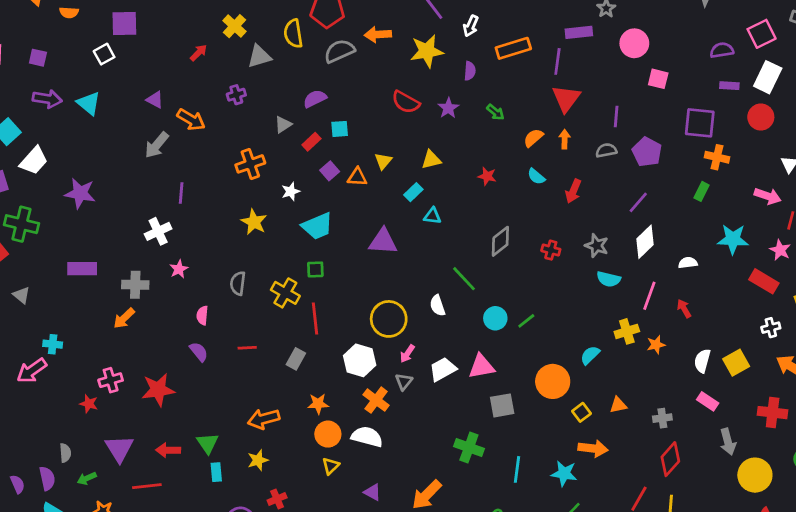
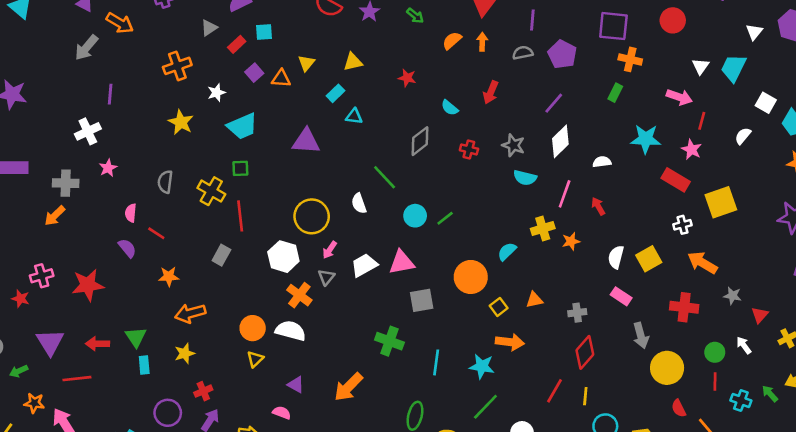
cyan semicircle: (536, 177) -> (450, 108), moved
red line: (247, 348) -> (156, 233), moved, turned 36
orange star: (318, 404) -> (169, 276), moved

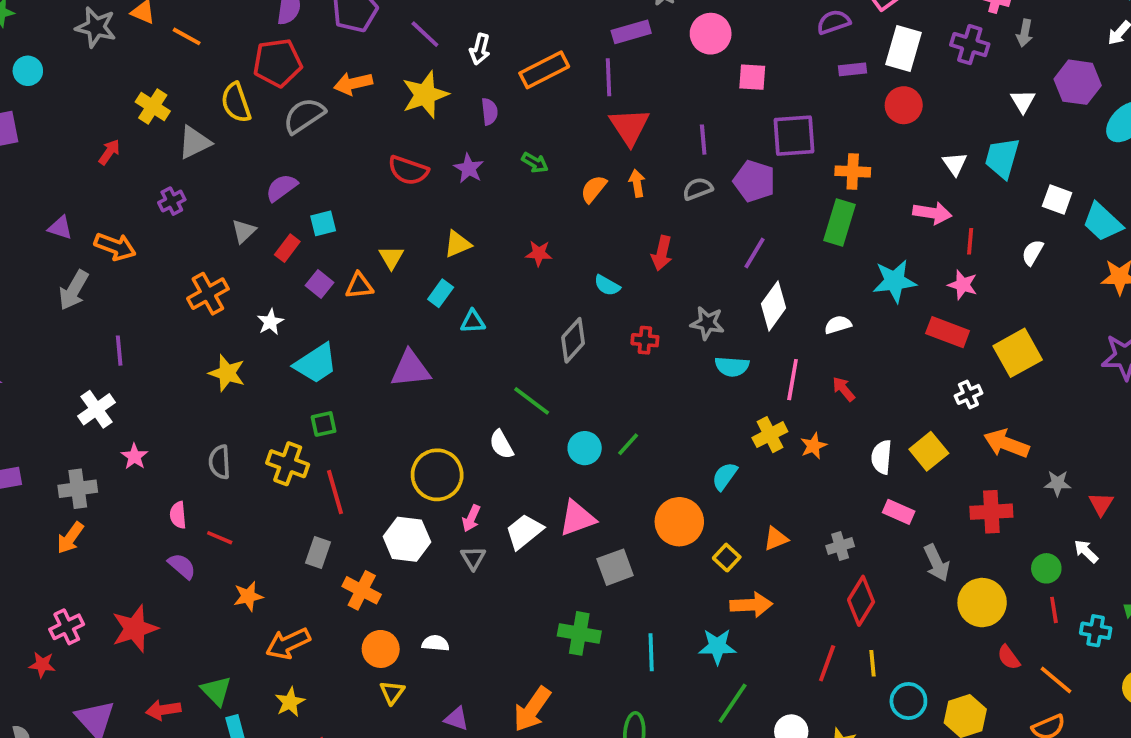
purple square: (613, 26) -> (794, 136), moved
green rectangle: (615, 93) -> (840, 223), size x1.6
orange cross: (299, 295) -> (362, 590), moved
white semicircle: (291, 331) -> (436, 643), size x0.6

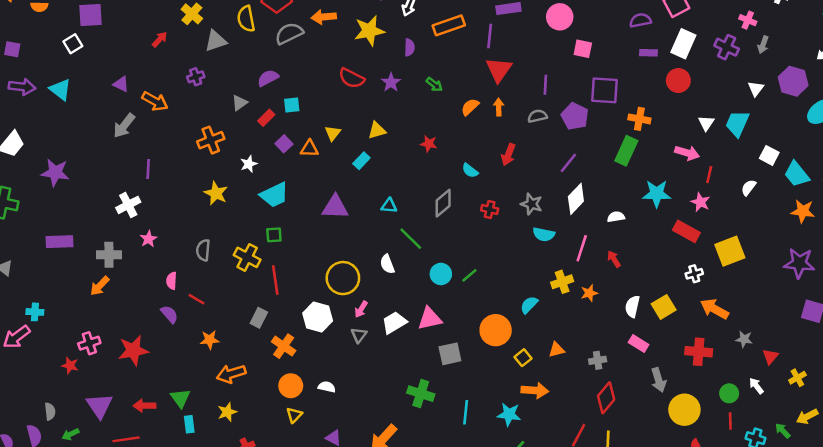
cyan triangle: (473, 322) -> (389, 206), moved

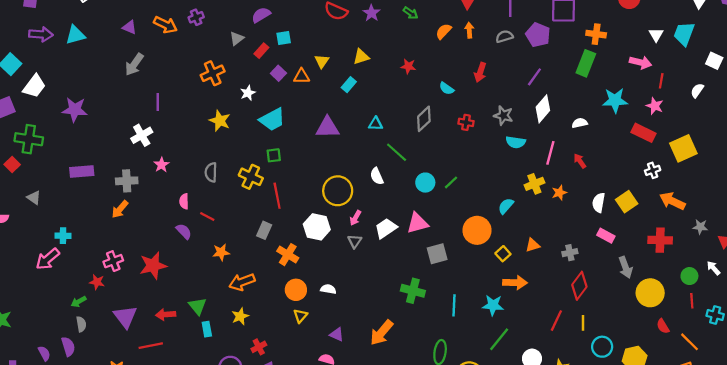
cyan triangle: (60, 90) -> (75, 35), turned -50
orange arrow: (155, 101) -> (165, 25), moved
green arrow: (71, 434) -> (79, 302), moved

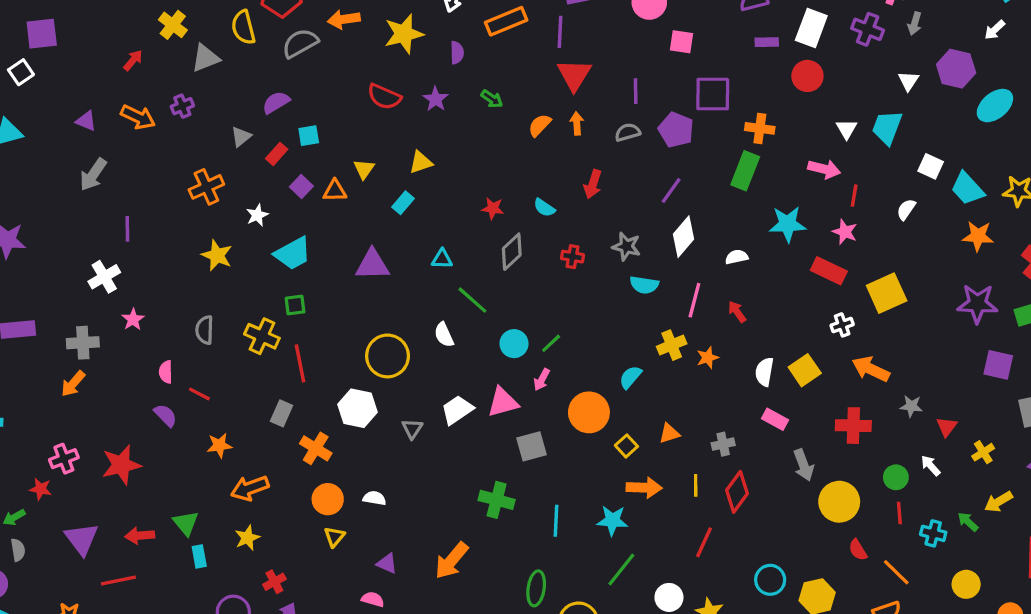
red star: (408, 66) -> (493, 208), moved
pink arrow: (355, 218) -> (542, 380), moved
yellow line: (583, 323) -> (696, 485), moved

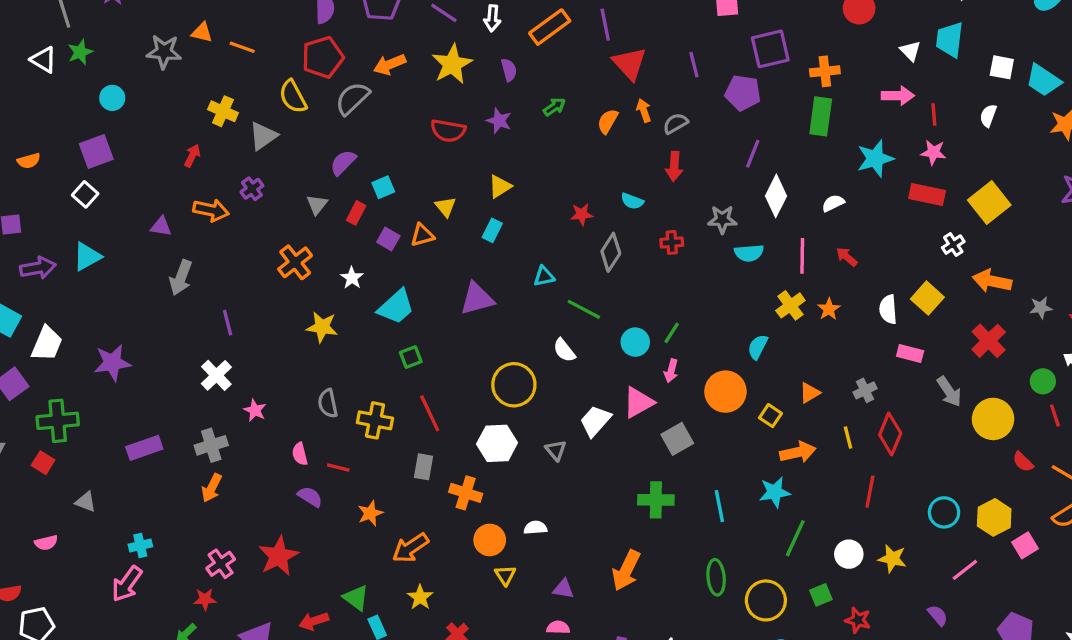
green arrow: (492, 99) -> (554, 107), turned -55
gray semicircle: (628, 132) -> (675, 123), moved
yellow cross: (262, 336) -> (375, 420), moved
red cross: (853, 426) -> (989, 341), turned -32

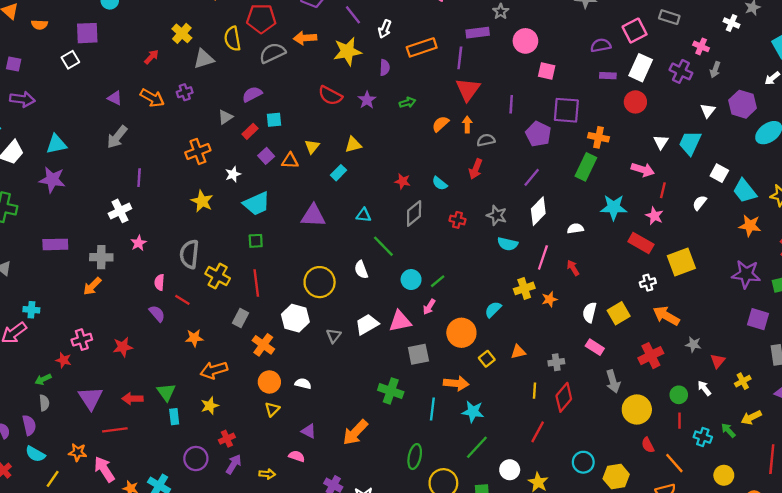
cyan triangle: (87, 257) -> (56, 144), moved
gray semicircle: (328, 403) -> (189, 254), size x1.4
orange arrow: (798, 452) -> (456, 383), moved
red star: (279, 556) -> (123, 347), size x0.7

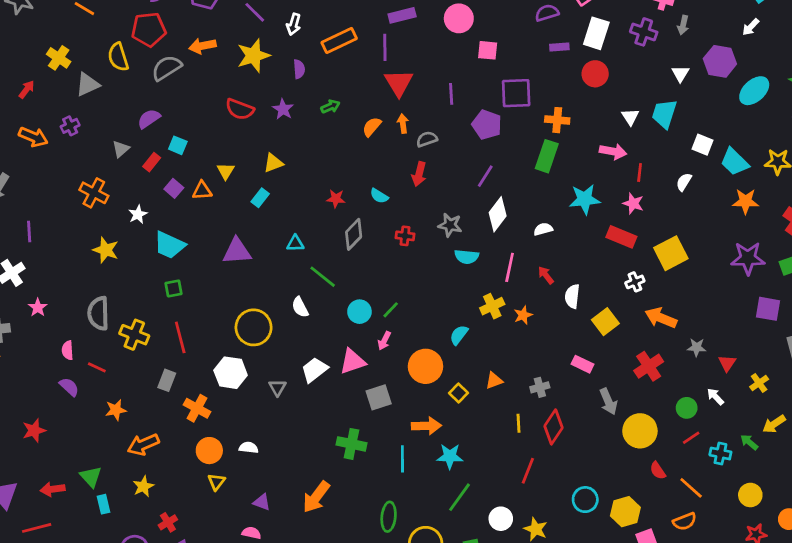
cyan square: (274, 120) -> (178, 145), turned 35
orange cross: (198, 151) -> (94, 193), turned -35
cyan trapezoid: (257, 204) -> (169, 245), turned 56
white semicircle: (590, 312) -> (572, 296), moved
red line: (680, 421) -> (691, 438), turned 63

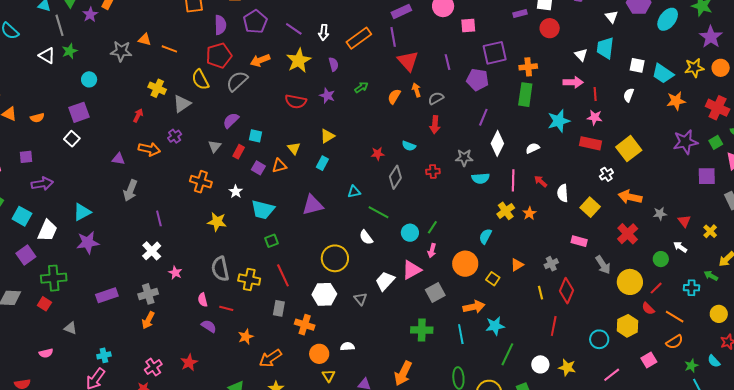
red line: (691, 438) -> (656, 288), moved
yellow hexagon: (625, 512) -> (628, 326), moved

